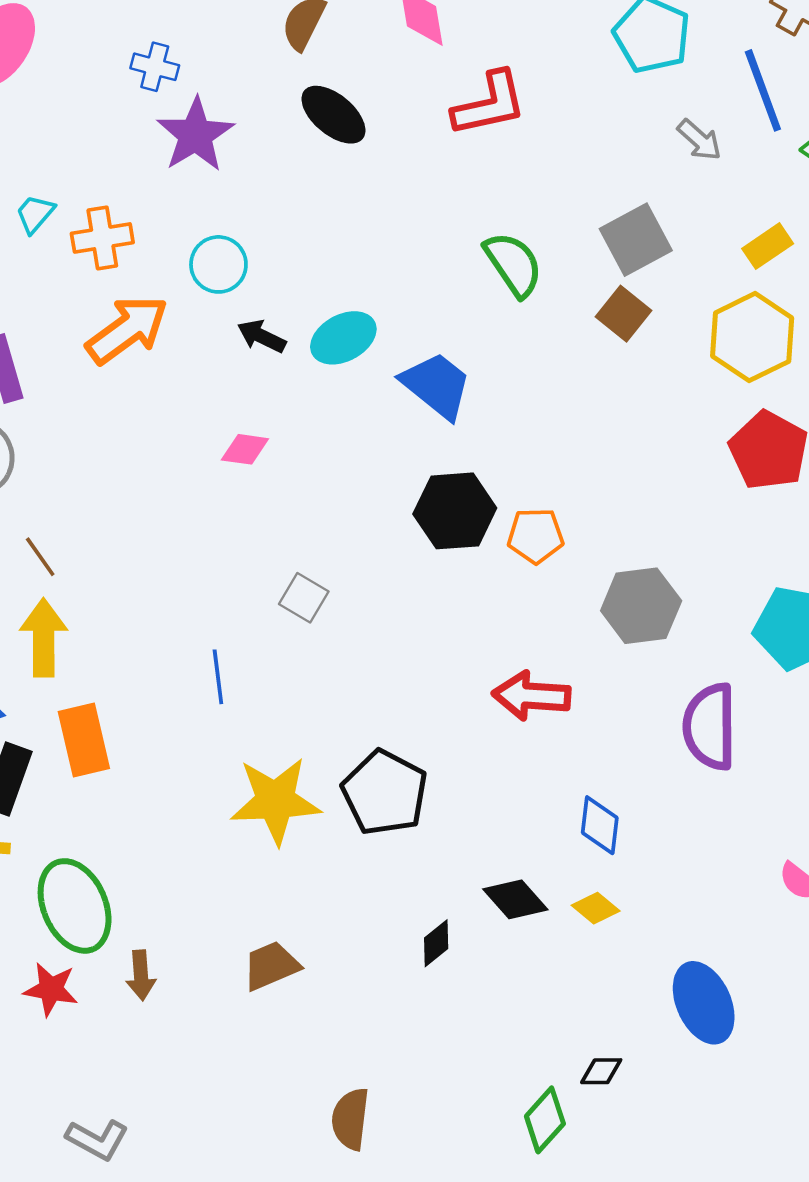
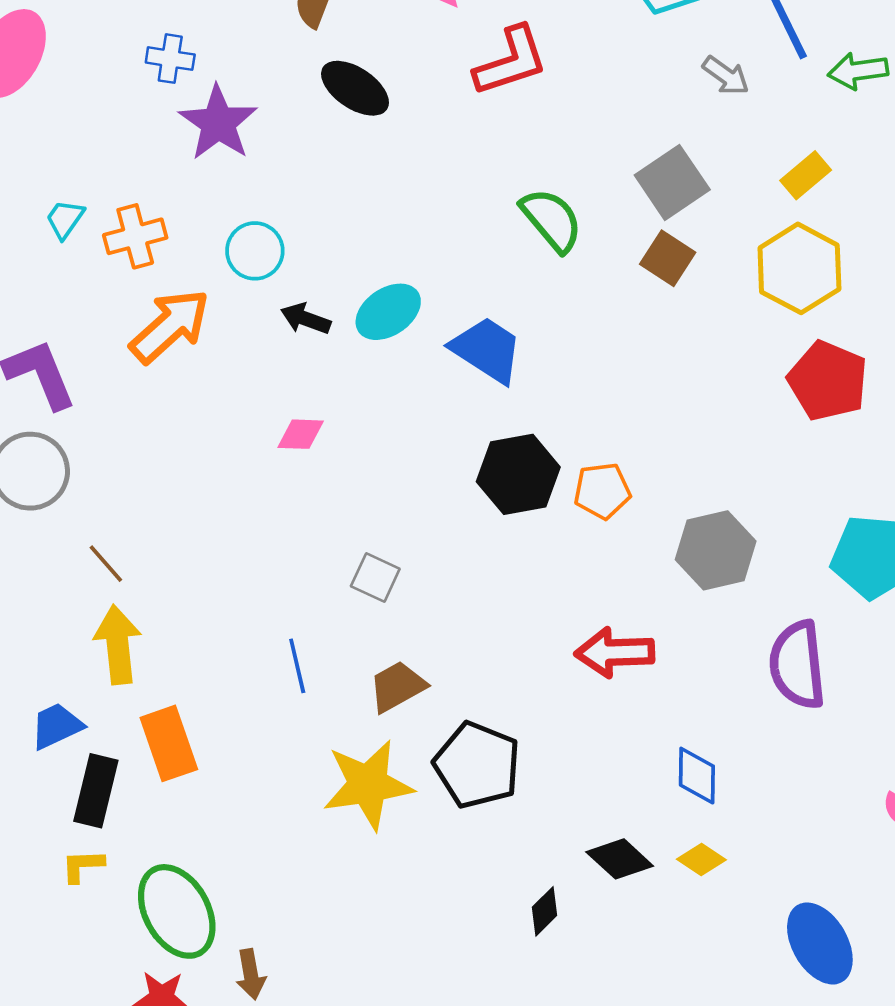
brown trapezoid: (271, 966) -> (397, 686), moved

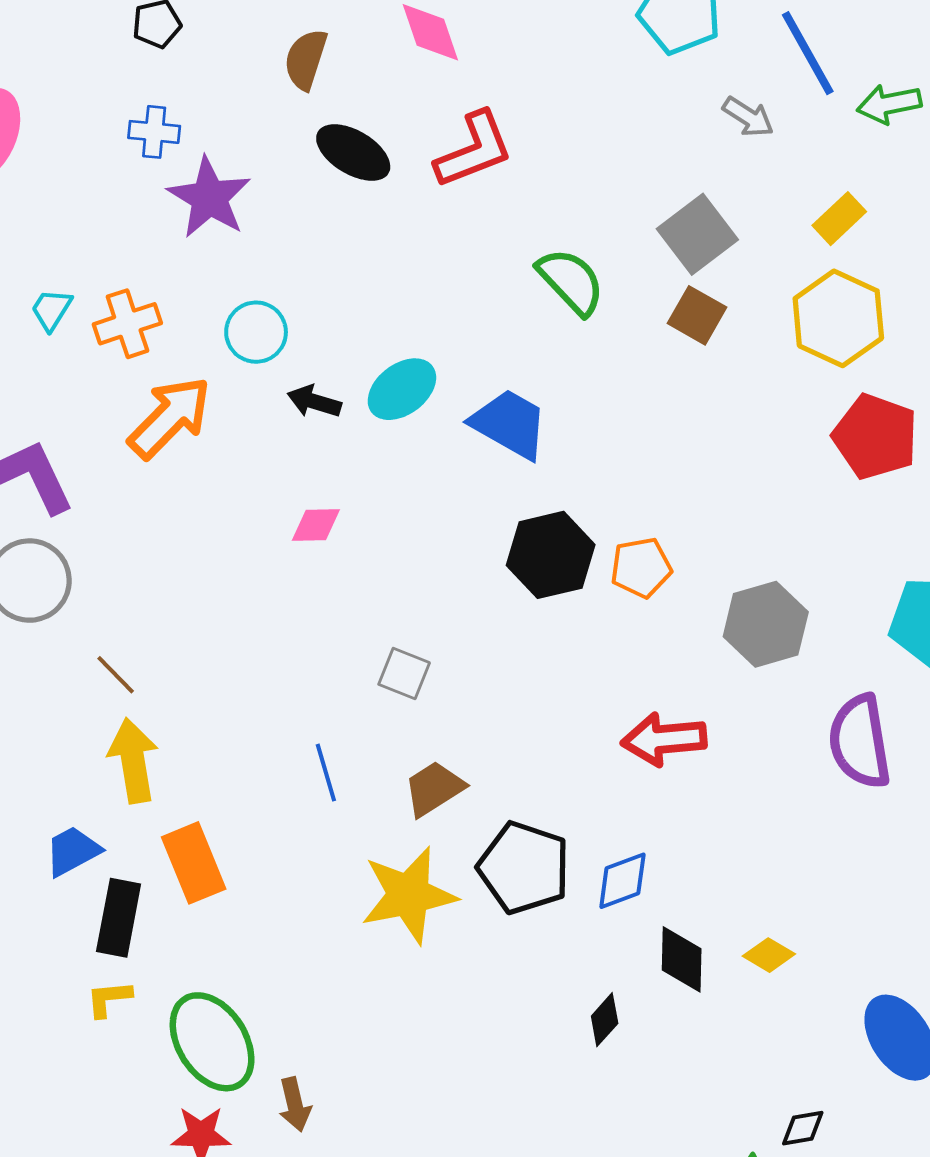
red L-shape: (511, 61) -> (474, 150), moved
blue diamond: (697, 776) -> (622, 881), moved, turned 72
black diamond: (620, 859) -> (682, 959), turned 52

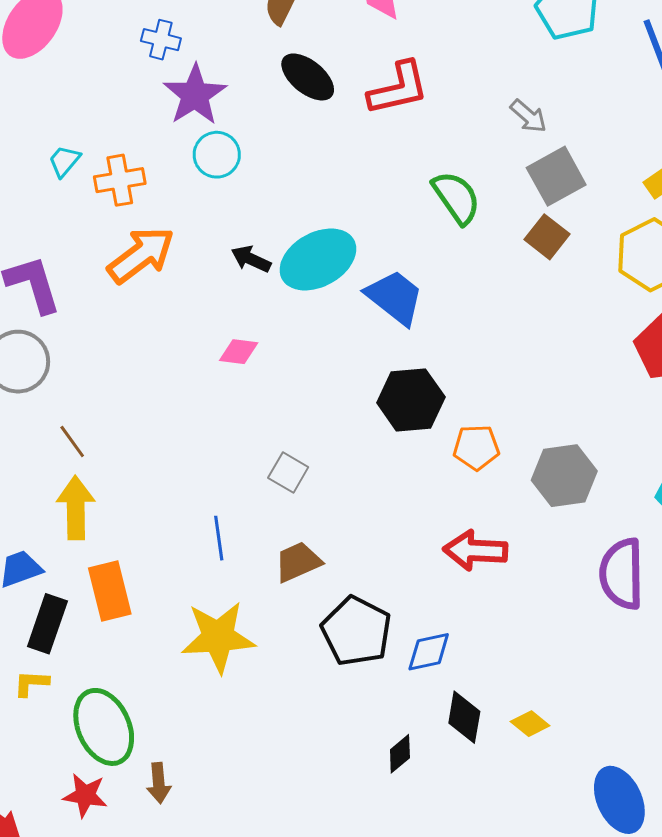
gray arrow: (748, 117) -> (528, 116), moved
cyan circle: (256, 332) -> (217, 155), moved
cyan ellipse: (402, 389) -> (318, 259), size x1.4
orange pentagon: (641, 568) -> (476, 447), moved
yellow star: (409, 895) -> (218, 637), moved

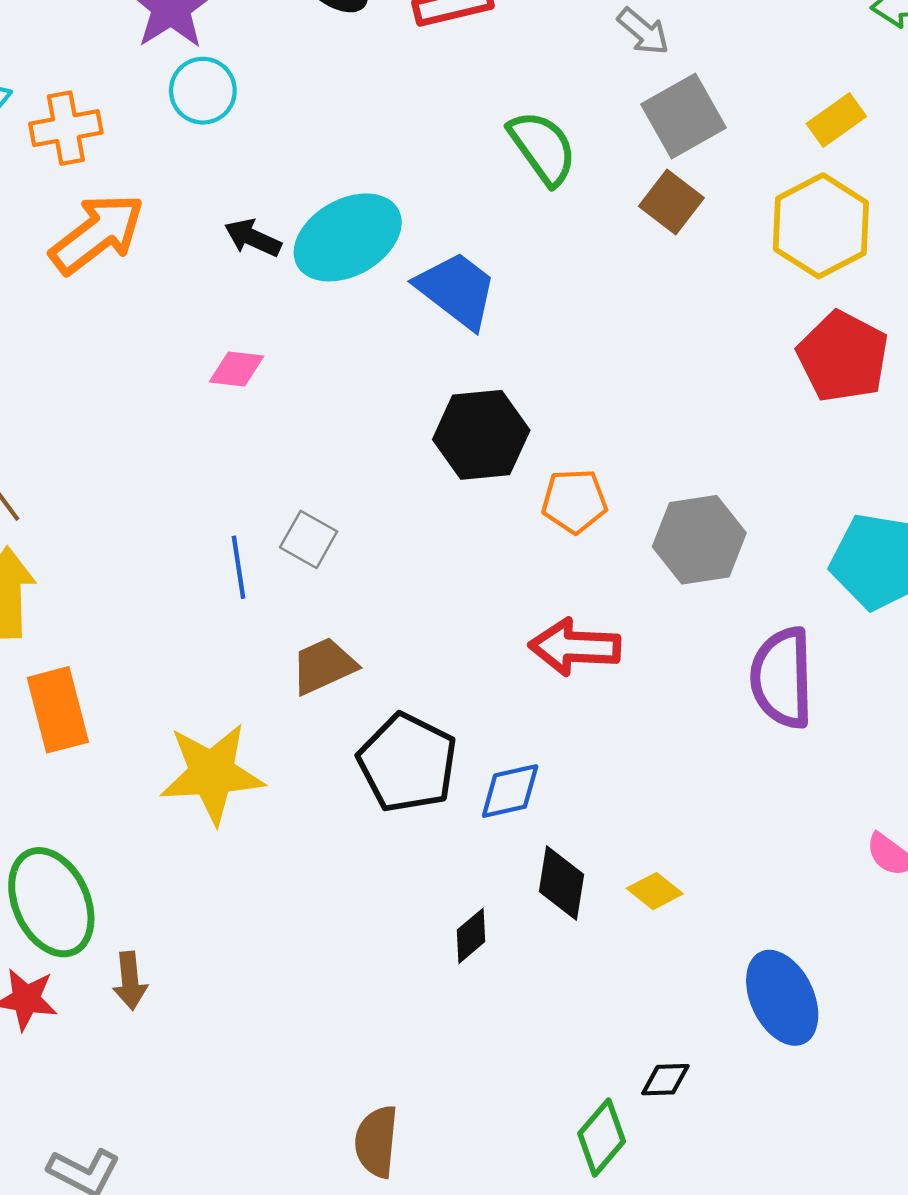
blue line: (219, 538) -> (238, 567), moved

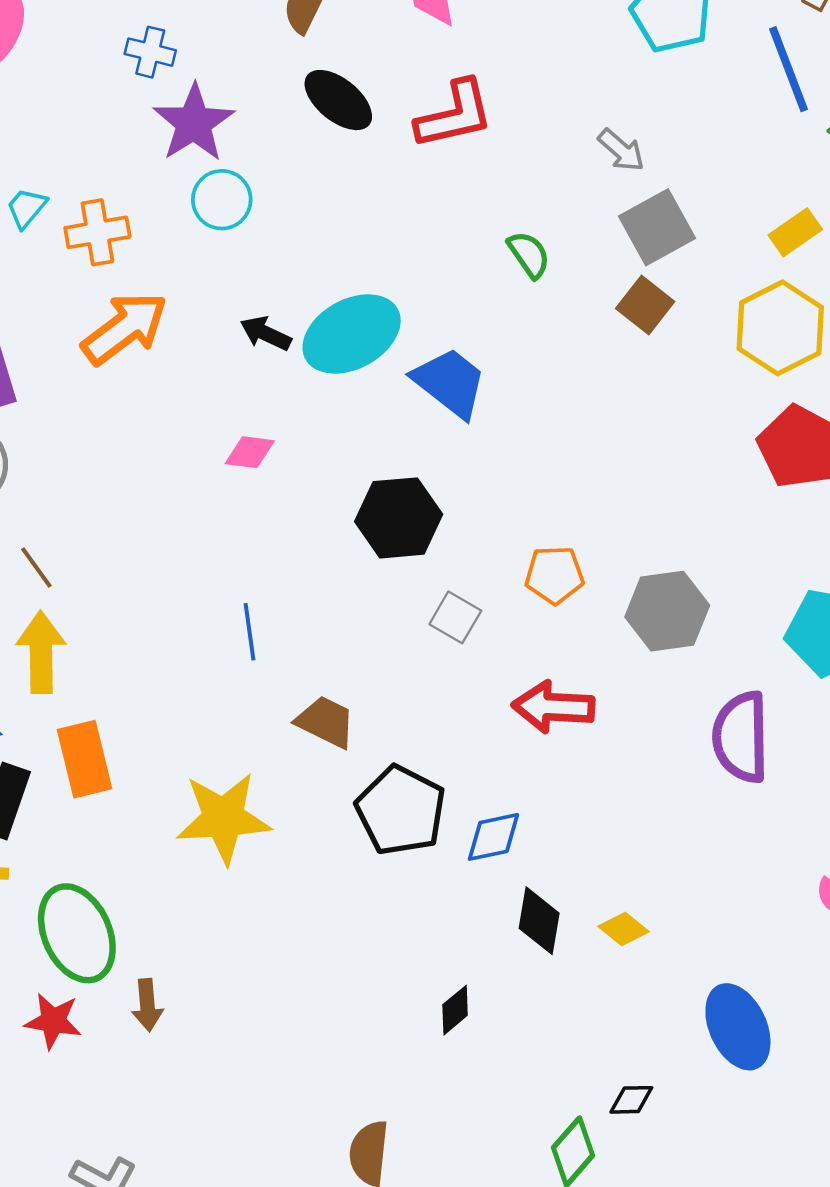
green semicircle: (543, 148) -> (529, 255), size x0.7
black hexagon: (481, 435) -> (399, 518), moved
gray square: (309, 539) -> (455, 617), moved
brown trapezoid: (324, 666) -> (326, 722), turned 50
black diamond: (471, 936) -> (455, 1010), moved

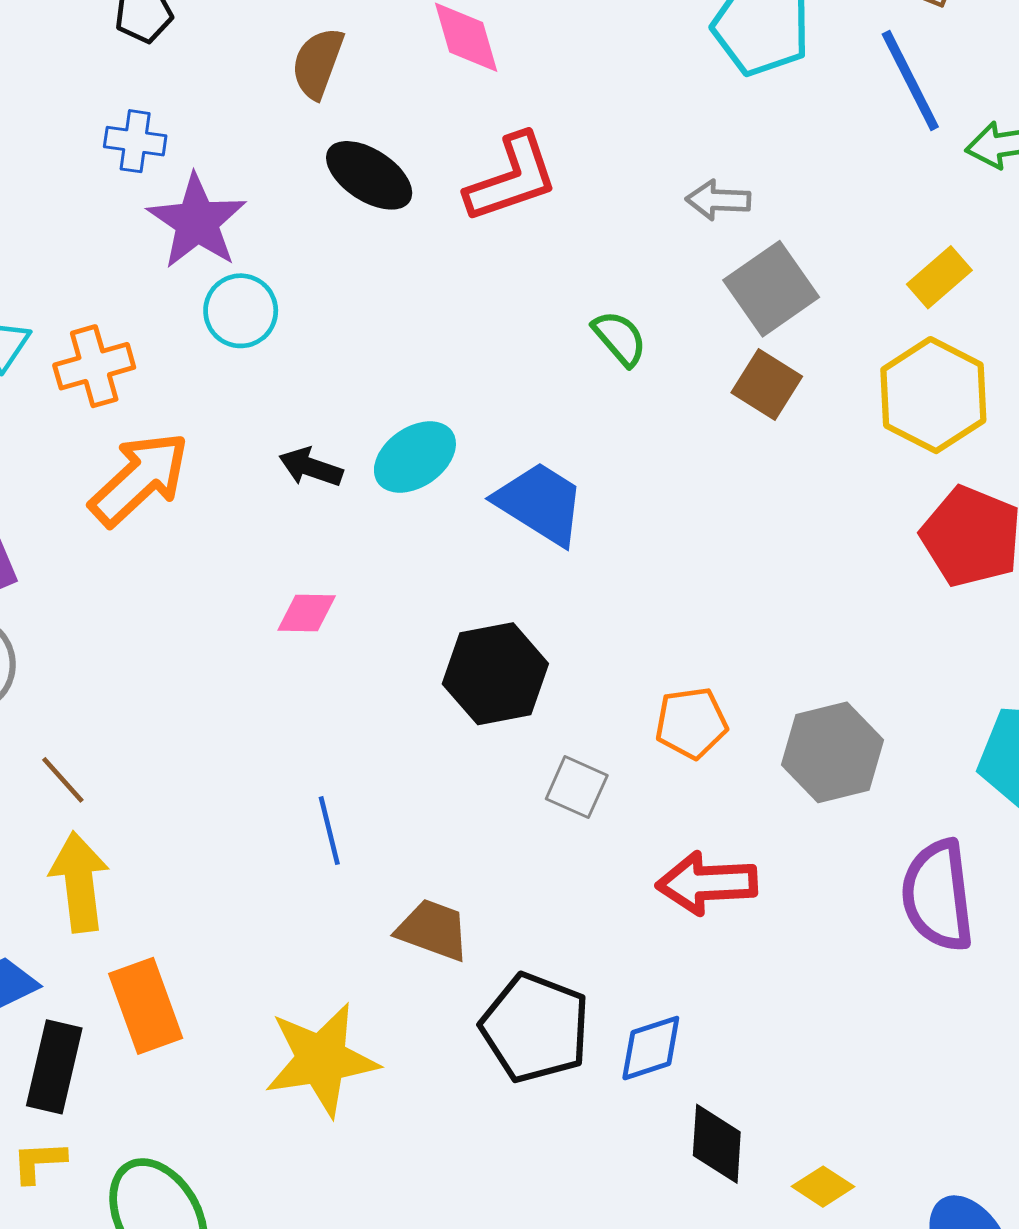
gray arrow: (621, 150) -> (718, 200), turned 147
cyan ellipse: (352, 334) -> (415, 457), size x0.7
yellow diamond: (623, 929) -> (823, 1187), moved

